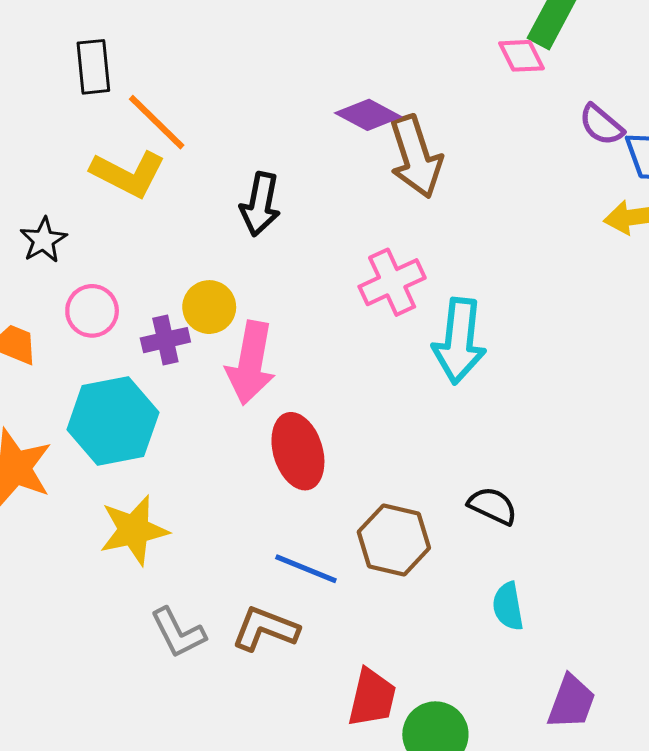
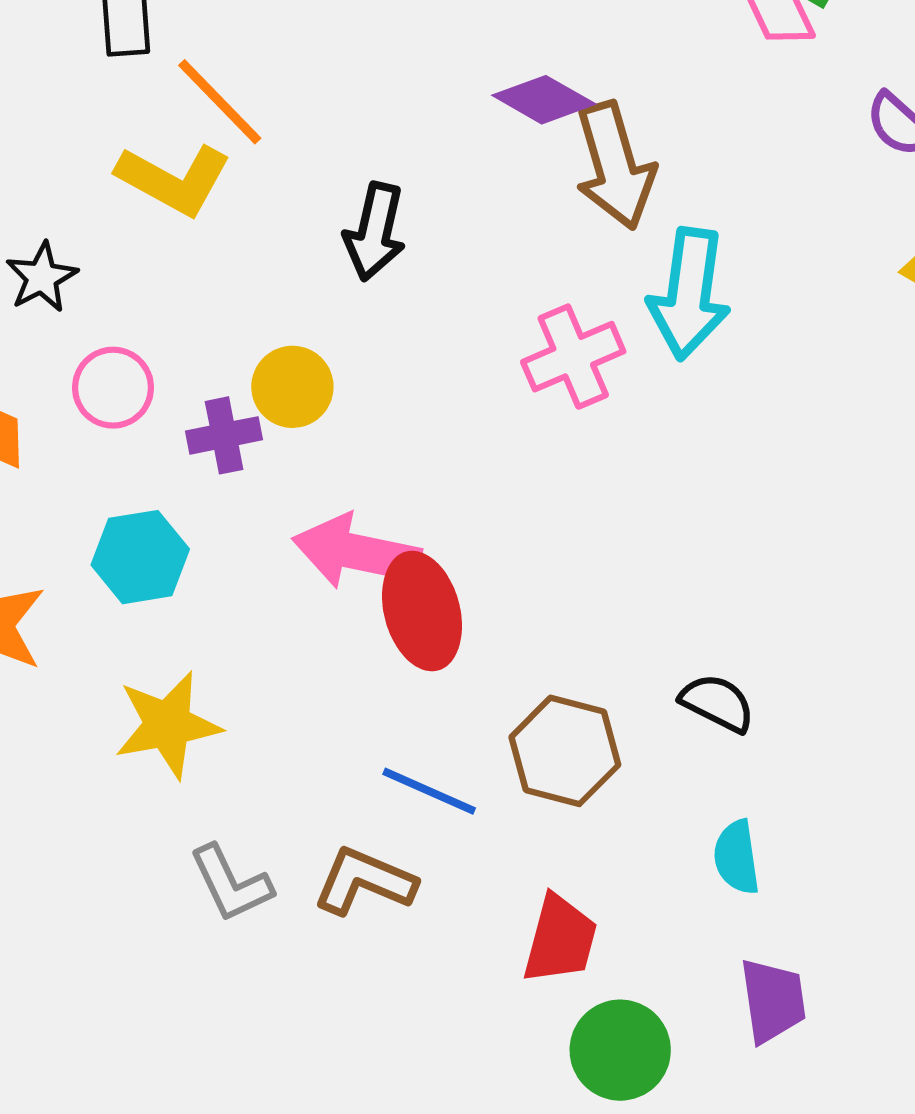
cyan arrow: (459, 341) -> (689, 294), moved
pink arrow: (251, 363) -> (357, 552), moved, turned 90
cyan hexagon: (113, 421) -> (140, 557), size x0.7
red trapezoid: (372, 698) -> (560, 939), moved
purple trapezoid: (571, 702) -> (773, 1001), moved, turned -30

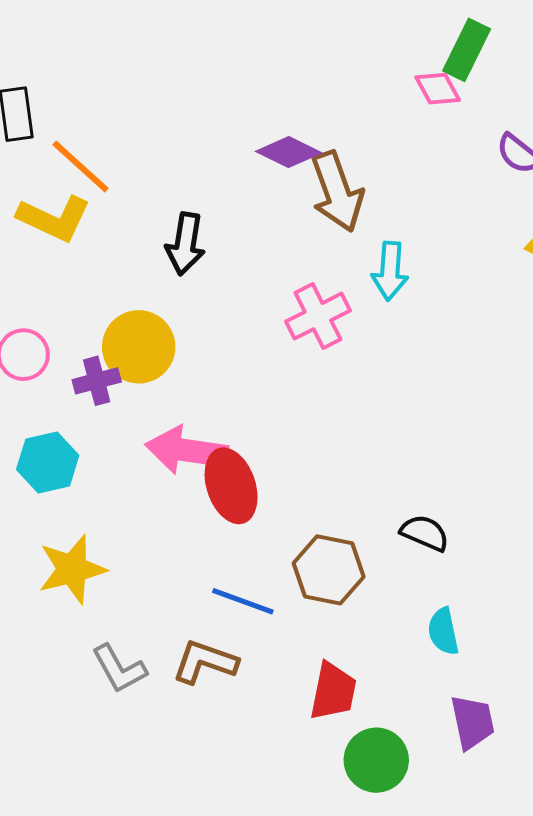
cyan arrow: (689, 294) -> (390, 271), size x0.7
yellow circle: (292, 387) -> (139, 347), size x1.4

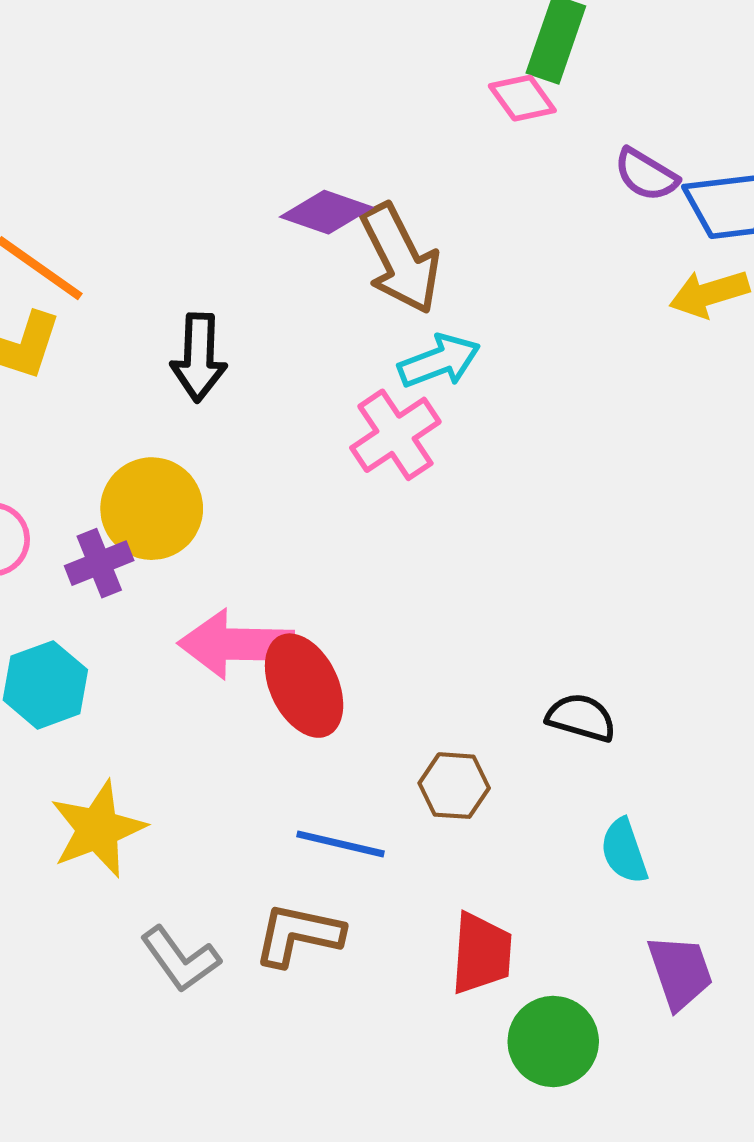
cyan arrow: (390, 271) -> (439, 361), moved, turned -108
brown hexagon: (329, 570) -> (454, 786), size x0.7

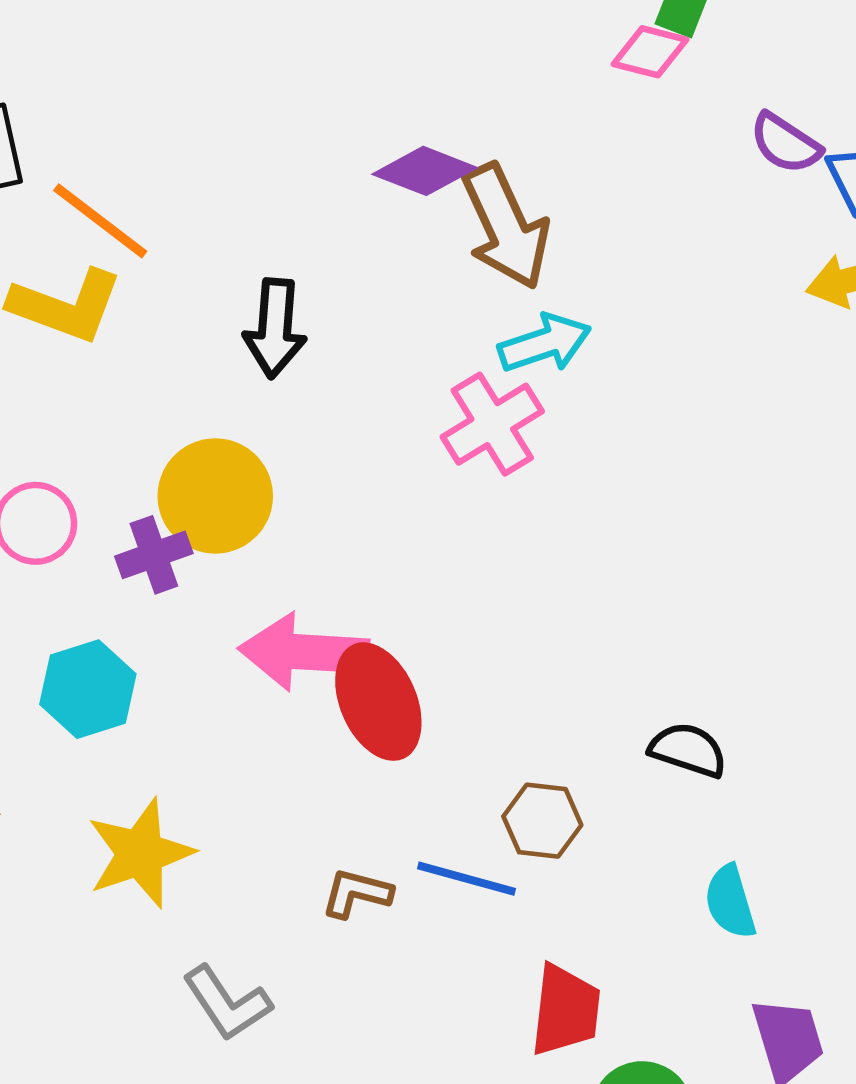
pink diamond: (522, 98) -> (650, 52), turned -42
blue line: (341, 844) -> (466, 879), moved
brown L-shape: (298, 935) -> (357, 893), moved, size x0.7

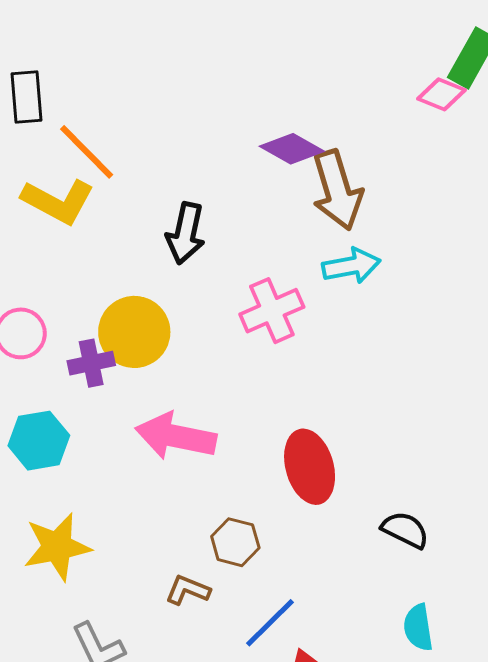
pink cross: (492, 424) -> (272, 311), moved
red ellipse: (378, 702) -> (310, 467), moved
brown hexagon: (542, 821) -> (235, 542), moved
blue line: (466, 879) -> (270, 623), moved, turned -68

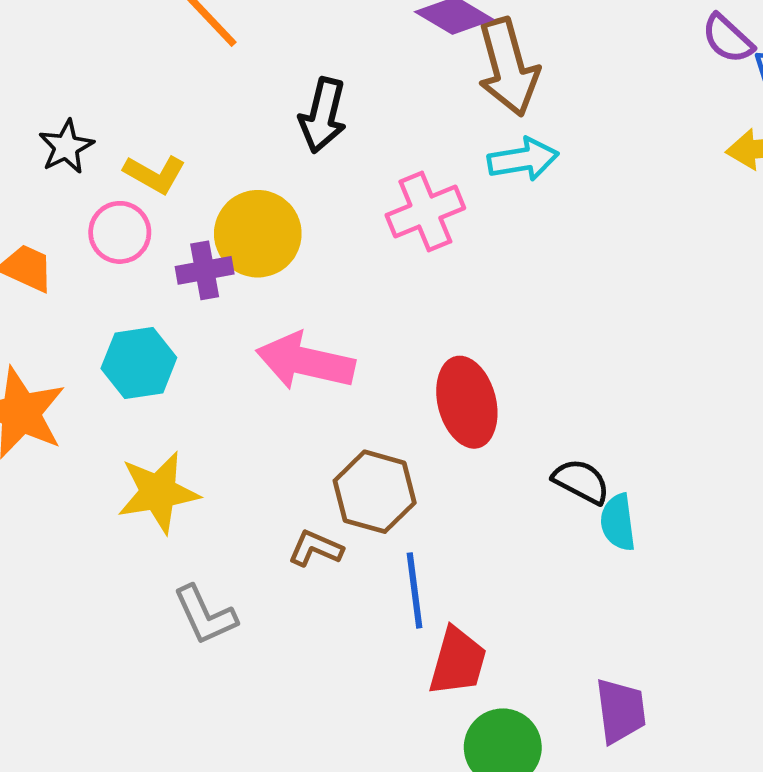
yellow L-shape: (58, 201) -> (155, 174), moved, size x0.7
brown hexagon: (235, 542) -> (375, 492), size x1.4
blue line: (270, 623) -> (415, 590), turned -54
cyan semicircle: (418, 627) -> (618, 522), moved

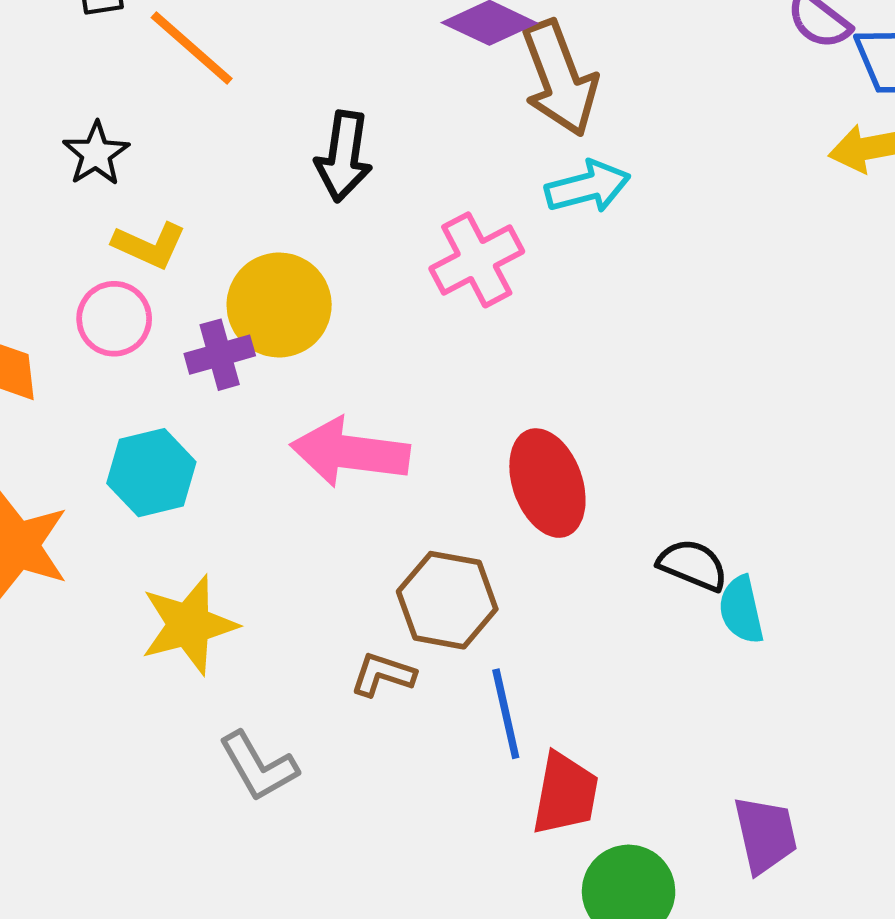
black star: (66, 147) -> (96, 154), moved

